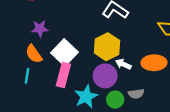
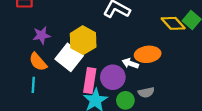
yellow hexagon: (107, 47) -> (83, 40), moved
orange ellipse: (154, 63) -> (148, 54), moved
pink rectangle: (63, 75) -> (90, 81), moved

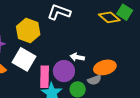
yellow hexagon: (83, 40) -> (28, 30), moved
orange ellipse: (148, 54) -> (105, 67), moved

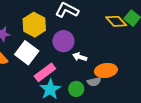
purple circle: (64, 71) -> (63, 41), moved
pink rectangle: (45, 77) -> (45, 72), turned 45

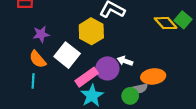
yellow hexagon: (34, 25) -> (91, 31), moved
purple circle: (63, 41) -> (107, 68), moved
green circle: (76, 89) -> (130, 96), moved

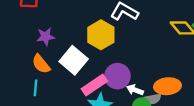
white arrow: (125, 61) -> (135, 90), moved

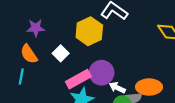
white square: (74, 60) -> (61, 53), size x0.6

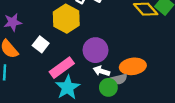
purple circle: (102, 73) -> (95, 50), moved

